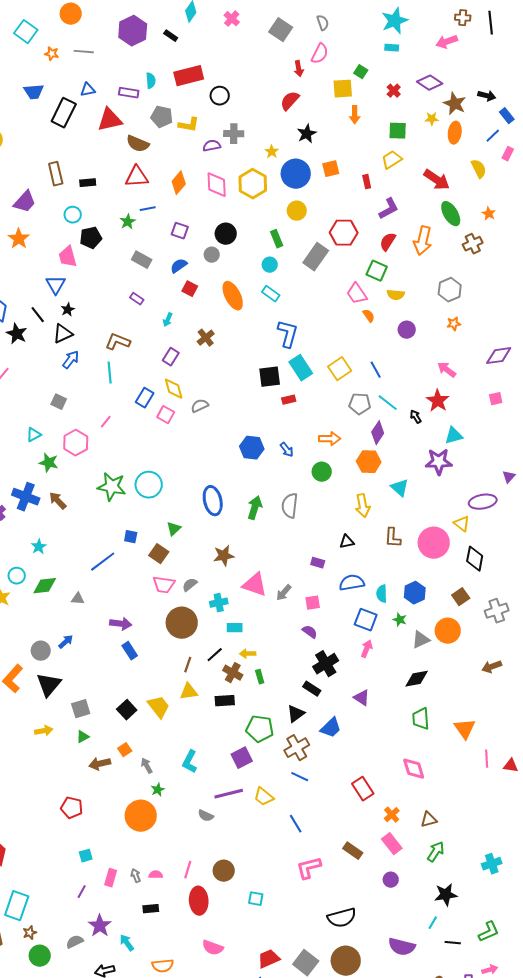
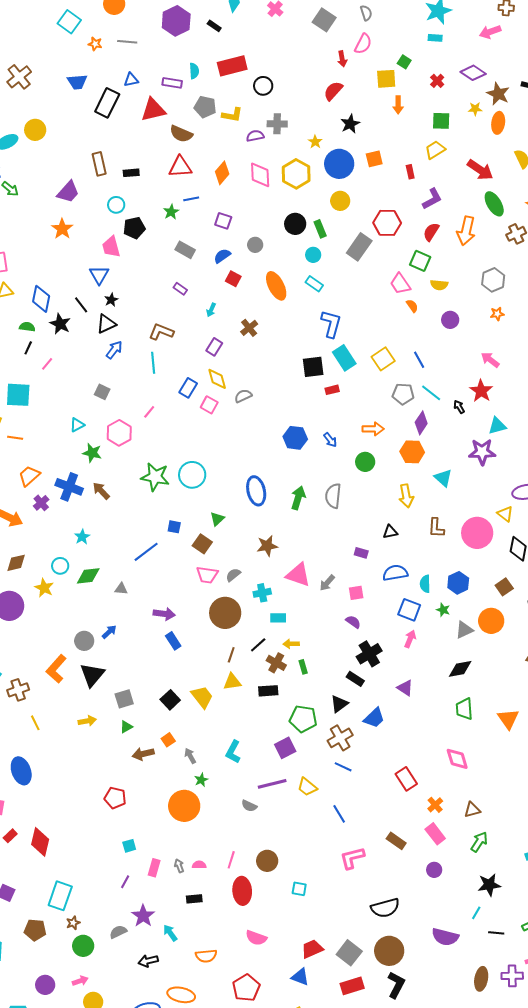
black circle: (226, 234) -> (295, 224), moved

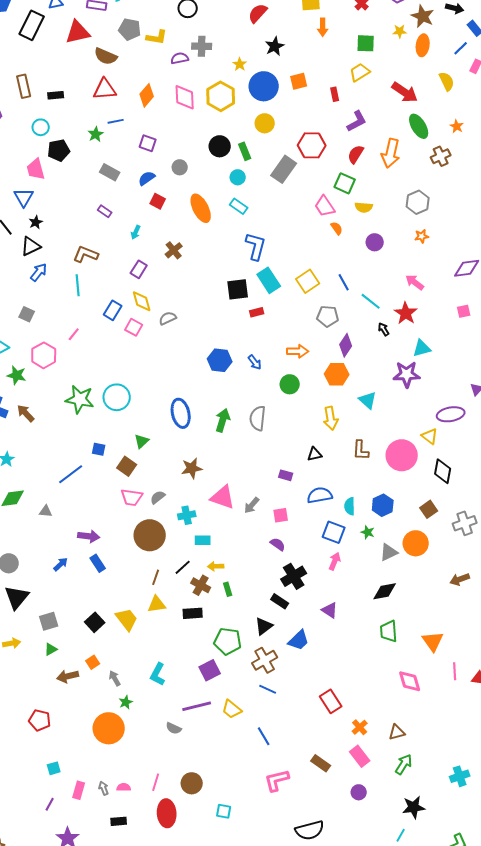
cyan line: (431, 393) -> (371, 301), moved
blue arrow: (109, 632) -> (61, 564), moved
pink diamond: (457, 759) -> (410, 681), moved

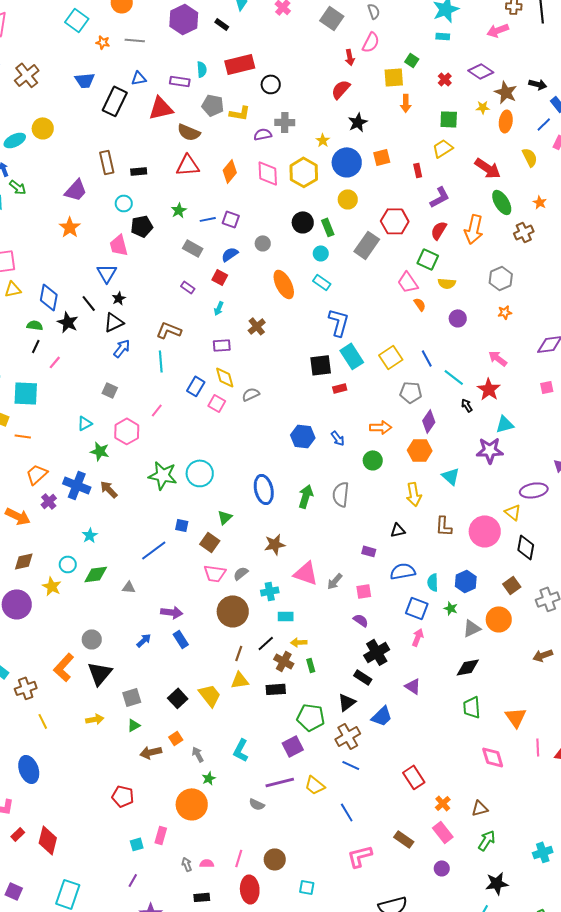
blue line: (116, 121) -> (208, 219), moved
red square: (158, 201) -> (220, 277), moved
purple rectangle: (139, 269) -> (222, 345), turned 54
pink rectangle: (79, 790) -> (161, 835), moved

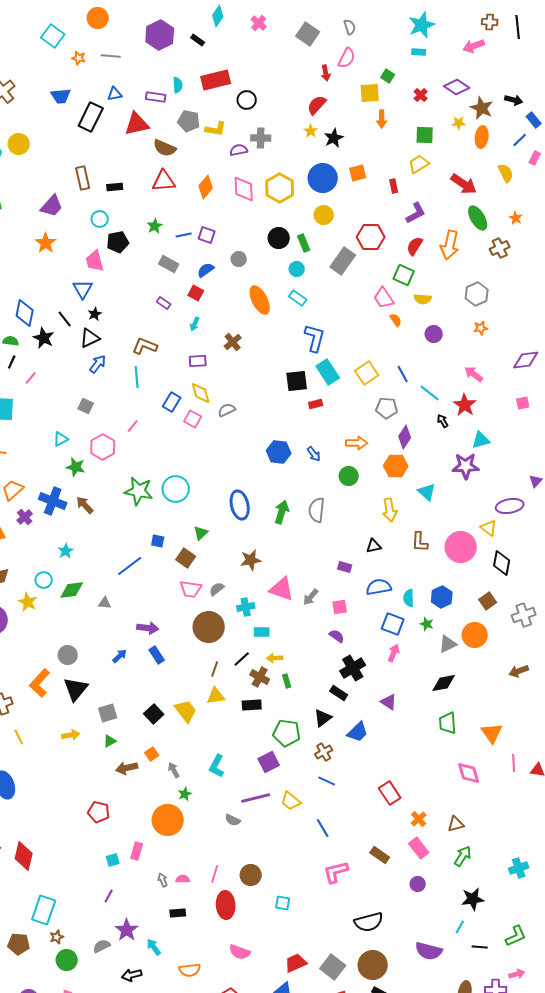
yellow star: (323, 140) -> (311, 131), moved
brown cross: (348, 736) -> (324, 752), size x0.7

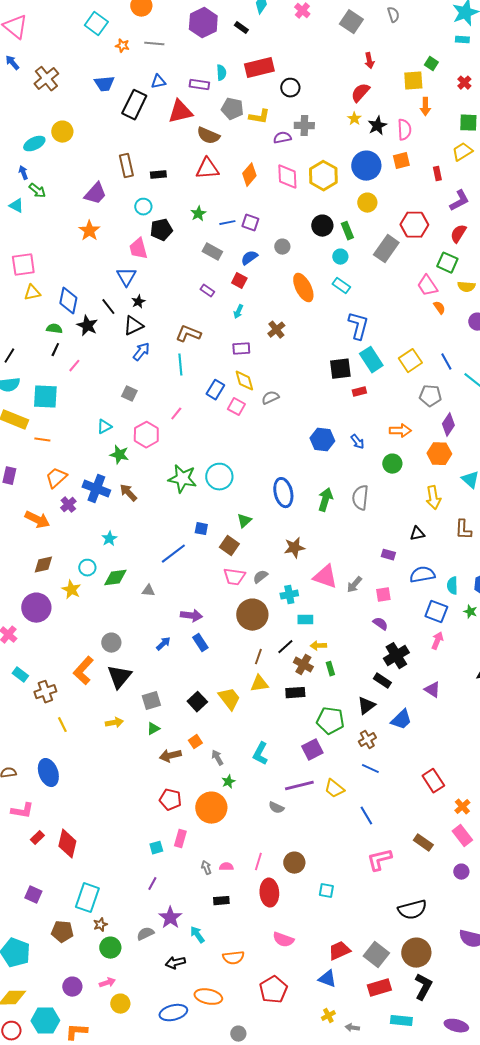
pink semicircle: (347, 58) -> (404, 130), moved, turned -30
red pentagon: (99, 812) -> (170, 800), moved

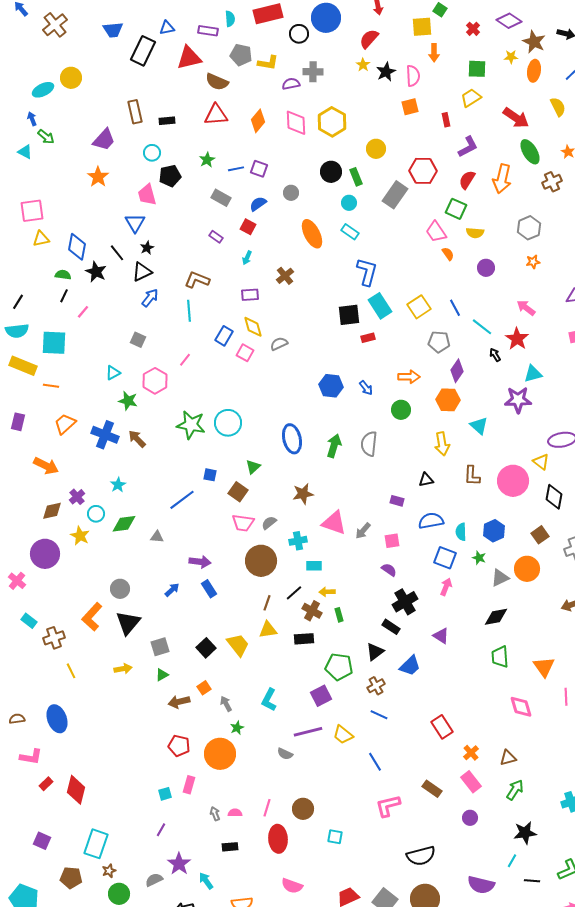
blue circle: (366, 166) -> (326, 18), moved
purple cross: (68, 505) -> (77, 497), moved

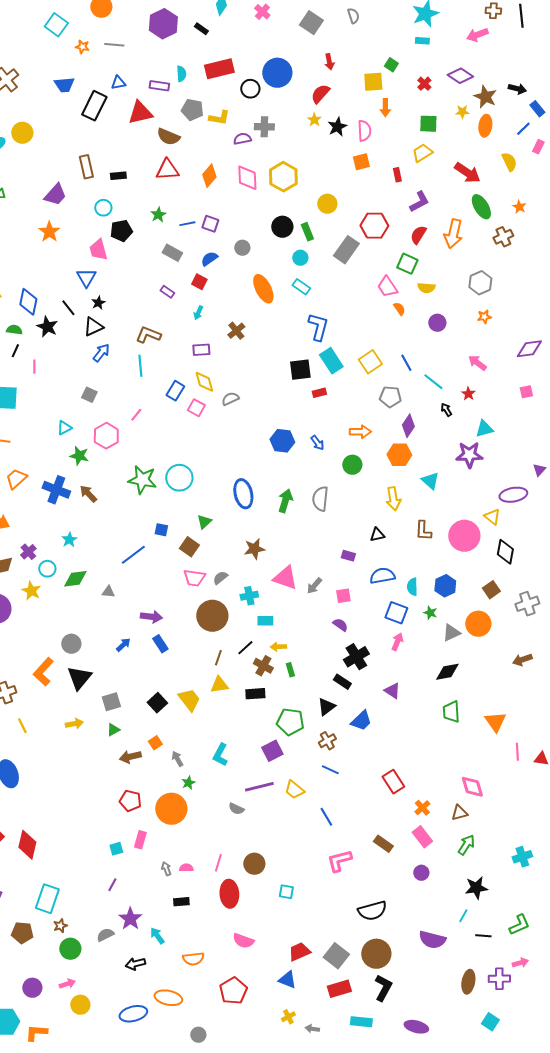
pink line: (83, 312) -> (34, 367), turned -40
red star: (517, 339) -> (468, 394), size x0.6
pink diamond: (521, 707) -> (472, 787), moved

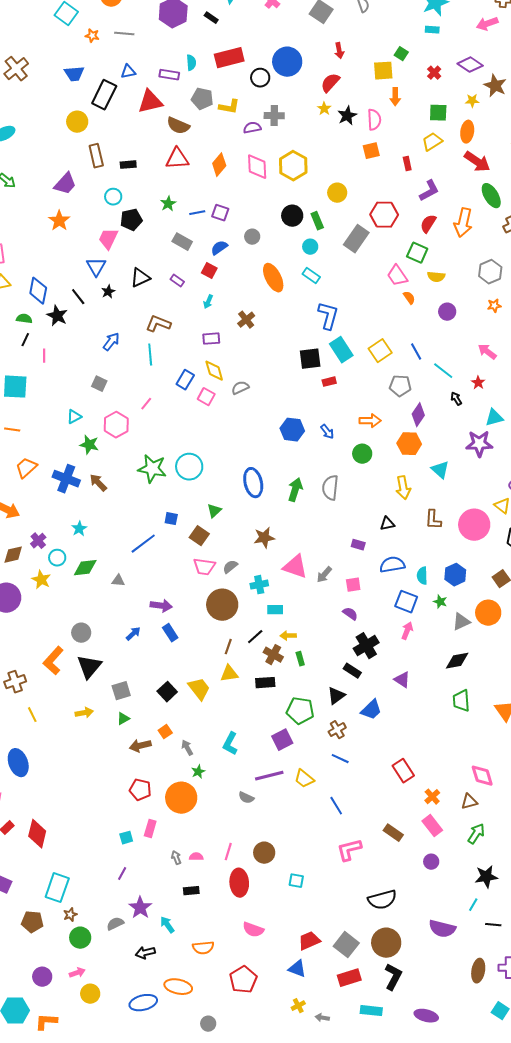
orange ellipse: (485, 126) -> (467, 132), moved
yellow circle: (22, 133) -> (77, 122), moved
pink trapezoid: (98, 250) -> (108, 239), turned 40
black triangle: (93, 327) -> (140, 278), moved

